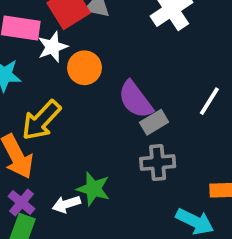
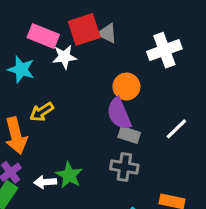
orange circle: (85, 68) -> (126, 87), moved
yellow arrow: (41, 120) -> (42, 112), size x0.7
gray rectangle: (154, 122) -> (129, 135), turned 35

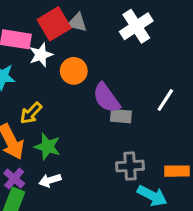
orange circle: (126, 87) -> (74, 71), moved
gray cross: (124, 167) -> (130, 166), moved
green star: (69, 175) -> (47, 147), moved

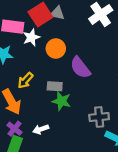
gray rectangle: (121, 116) -> (55, 86), moved
green star: (47, 147) -> (61, 101), moved

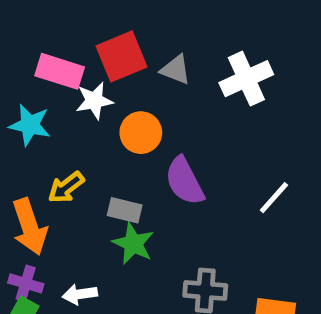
gray triangle: (57, 13) -> (176, 70), moved
purple cross: (14, 129) -> (26, 283), turned -32

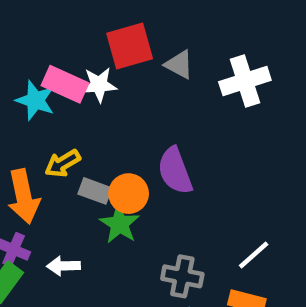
pink rectangle: (60, 71) -> (65, 84), moved
orange circle: (141, 133) -> (129, 194), moved
white line: (274, 198) -> (254, 255), moved
gray rectangle: (125, 210) -> (95, 191), moved

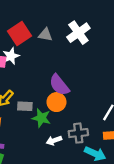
orange circle: (129, 194) -> (56, 102), moved
white arrow: (63, 266) -> (54, 140), moved

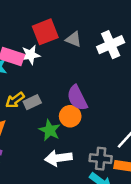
gray rectangle: (25, 106) -> (32, 102), moved, turned -40
gray cross: (78, 133) -> (101, 159), moved
white arrow: (54, 140) -> (58, 158), size x1.5

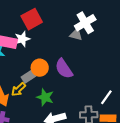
gray triangle: (74, 39) -> (76, 35), moved
yellow arrow: (15, 100) -> (18, 89), moved
orange circle: (70, 116) -> (40, 68), moved

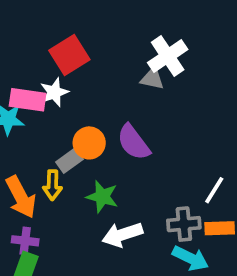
yellow arrow: (18, 89) -> (53, 185), turned -42

